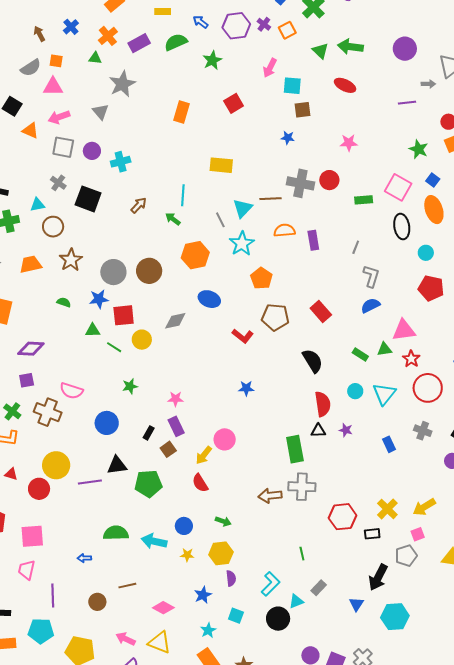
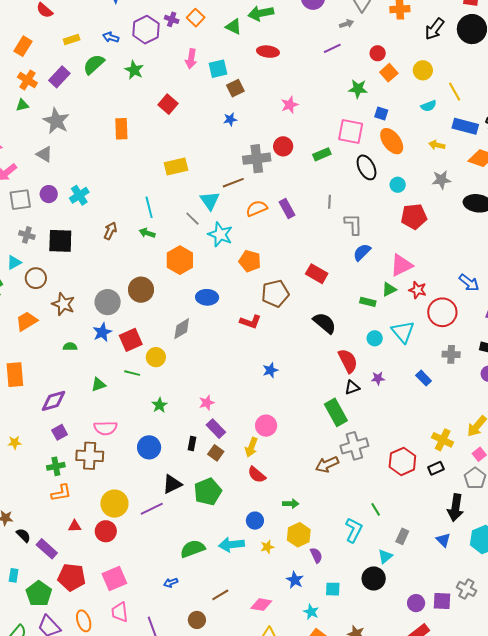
green triangle: (93, 330) -> (98, 385), moved
green cross: (12, 411) -> (56, 466), turned -30
cyan L-shape: (271, 584) -> (354, 530), moved

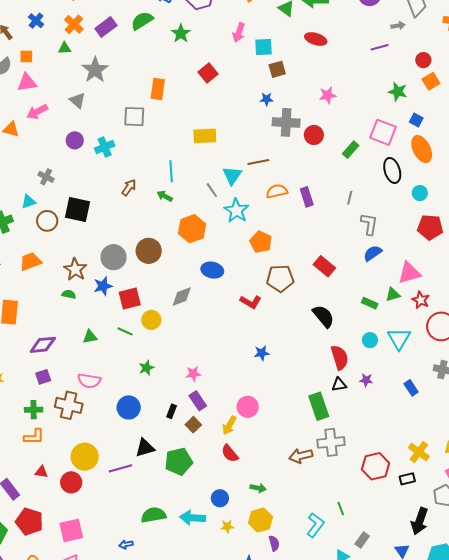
green rectangle: (322, 154) -> (351, 150), turned -36
gray cross: (257, 159) -> (286, 122), moved
gray square: (20, 200) -> (134, 117), moved
black square: (60, 241) -> (77, 209), moved
brown star: (63, 304) -> (75, 269), moved

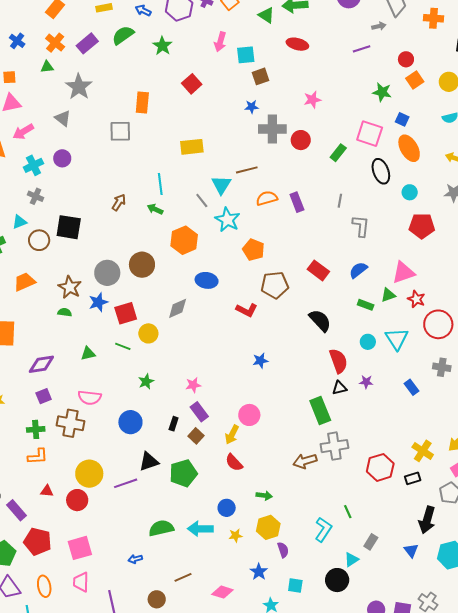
cyan cross: (105, 147) -> (33, 165), moved
blue semicircle: (373, 253) -> (358, 270), moved

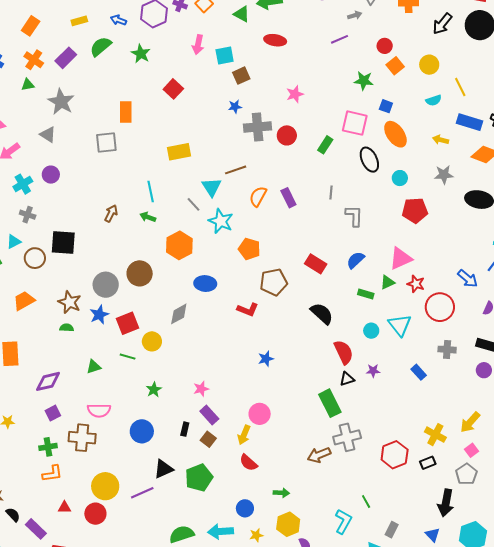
orange semicircle: (267, 198) -> (258, 196), turned -40

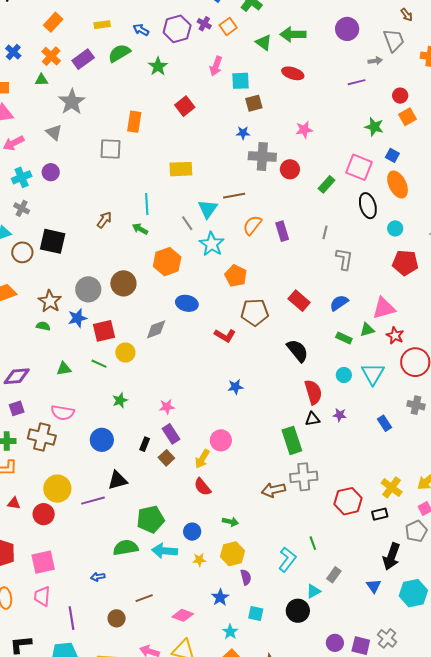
green pentagon: (199, 478) -> (150, 519), moved

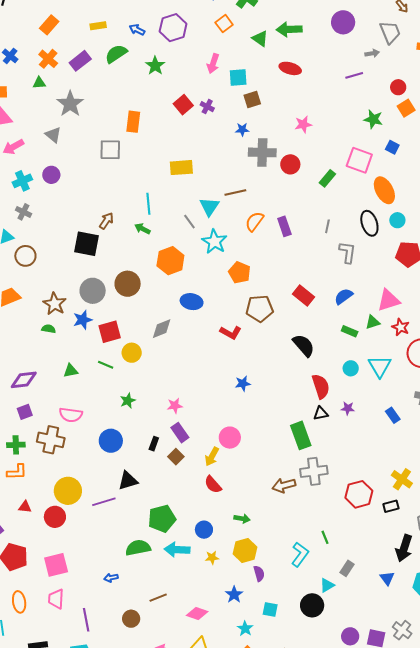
purple cross: (204, 24) -> (207, 107), moved
orange ellipse: (398, 184) -> (384, 190), moved
black ellipse: (368, 206) -> (369, 223), moved
black square: (53, 241) -> (86, 244), moved

